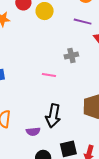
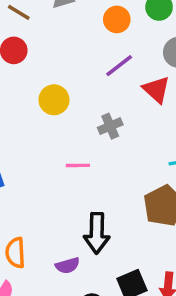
yellow circle: (45, 11) -> (54, 100), moved
purple line: (83, 22) -> (119, 66), turned -42

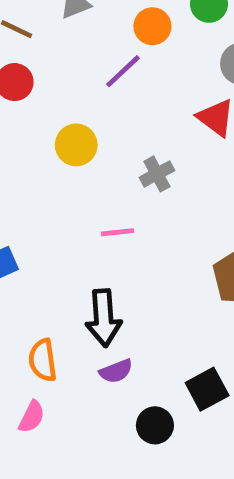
purple line: (119, 66) -> (123, 71), moved
black arrow: (97, 233) -> (104, 318), moved

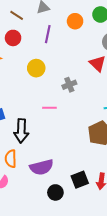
purple line: (123, 71) -> (48, 34), moved, turned -42
black arrow: (104, 318) -> (21, 131), moved
purple semicircle: (116, 371) -> (42, 167), size x1.6

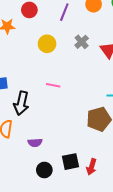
gray cross: (69, 85) -> (82, 42), moved, turned -32
purple semicircle: (42, 167) -> (35, 143), size x0.6

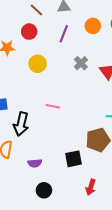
yellow circle: (47, 44) -> (38, 64), moved
black square: (71, 162) -> (73, 159), moved

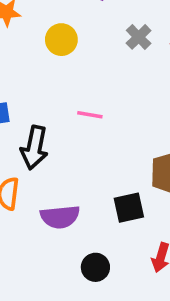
purple semicircle: (35, 163) -> (60, 217), size x1.5
black circle: (44, 190) -> (95, 267), moved

